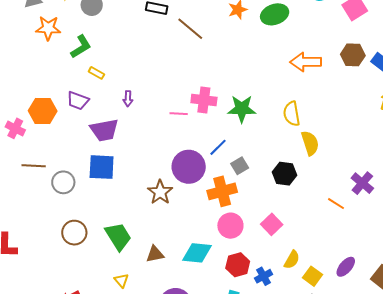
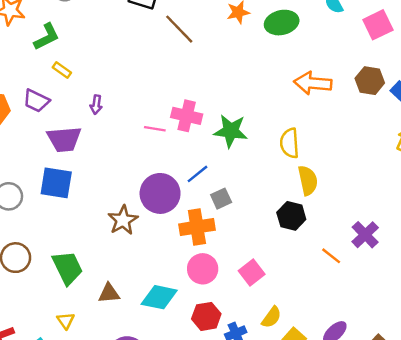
black hexagon: (284, 174) -> (291, 216), moved

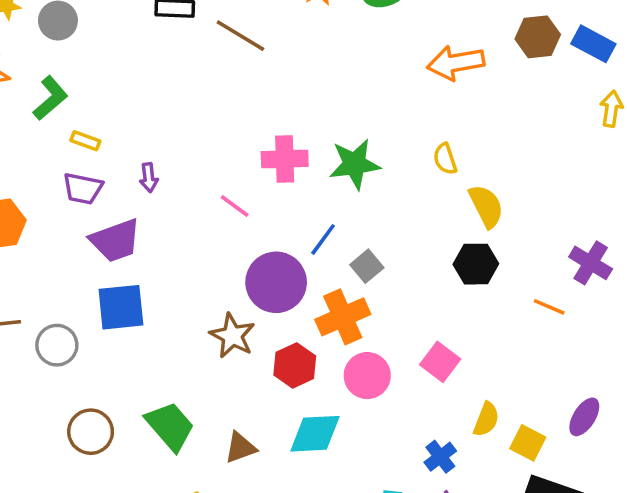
purple trapezoid: (36, 101) -> (83, 188), moved
pink line: (155, 129) -> (235, 206), moved, turned 42
yellow semicircle: (290, 143) -> (445, 159), size x0.7
red hexagon: (206, 316) -> (295, 365), moved

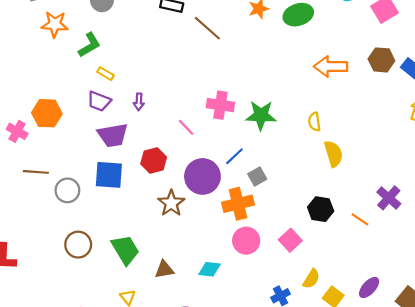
black hexagon: (476, 264) -> (321, 209), moved
red hexagon: (295, 365) -> (154, 161), moved
cyan diamond: (315, 434) -> (209, 269), size x0.7

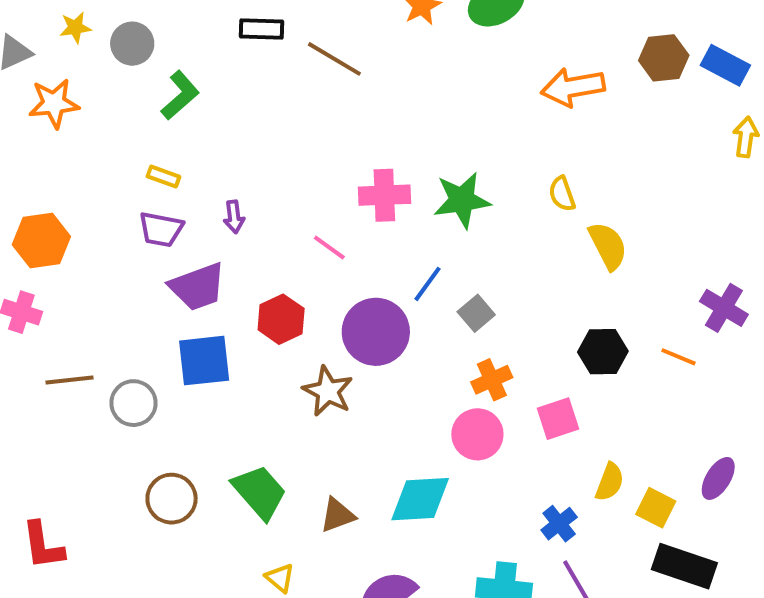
green L-shape: (89, 45) -> (180, 95), moved
orange hexagon: (47, 113) -> (41, 241), moved
orange cross: (238, 204) -> (492, 380), moved, size x0.7
pink square: (290, 240) -> (558, 419), turned 35
cyan diamond: (209, 269) -> (420, 499), size x1.5

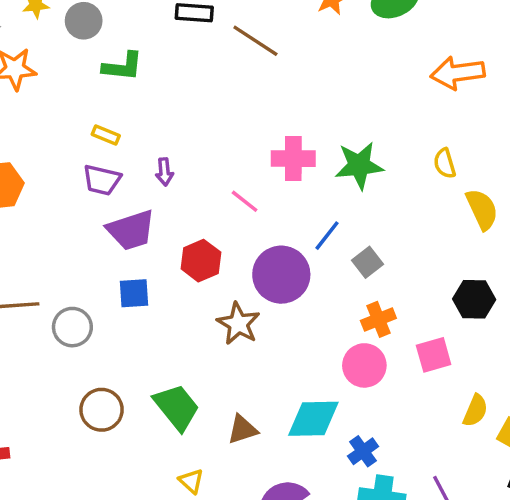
green L-shape: (180, 95) -> (123, 66), turned 45
blue square: (204, 361) -> (134, 293), size x0.7
blue cross: (559, 524) -> (363, 451), moved

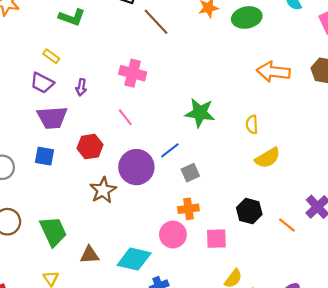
pink cross: (293, 159) -> (133, 73), moved
yellow semicircle: (482, 209) -> (268, 158), turned 70

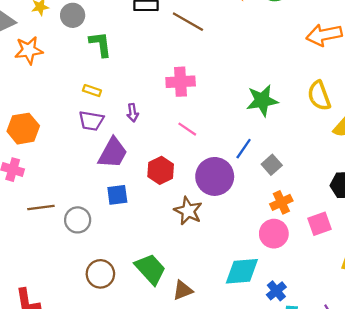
green L-shape: (72, 17) -> (100, 44), turned -100
purple trapezoid: (52, 118) -> (113, 153), turned -40
yellow semicircle: (252, 124) -> (319, 96), size x1.5
brown triangle: (90, 255) -> (183, 290), moved

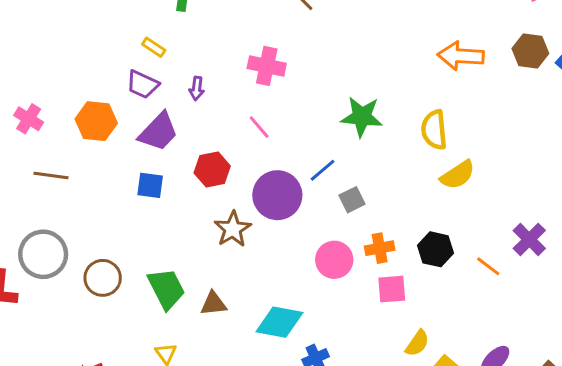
orange hexagon: (23, 129) -> (96, 121), moved
orange cross: (281, 202) -> (380, 248), moved
gray circle: (78, 220) -> (43, 254), moved, size x1.4
pink circle: (274, 234) -> (334, 260), moved
brown triangle: (183, 290) -> (213, 304), moved

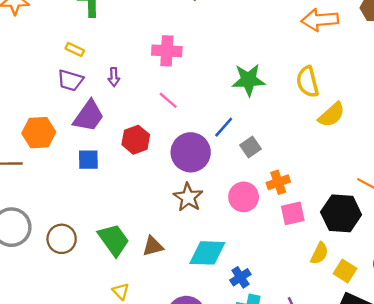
orange hexagon: (96, 121) -> (39, 133), moved
brown star: (233, 229) -> (188, 197), moved
black hexagon: (435, 249) -> (341, 213), moved, size x1.4

